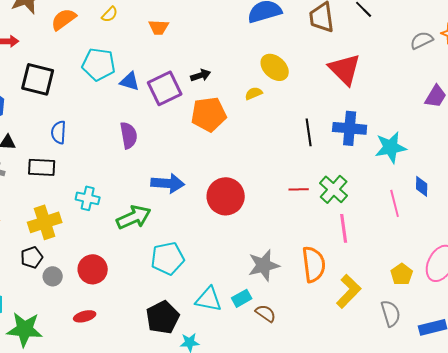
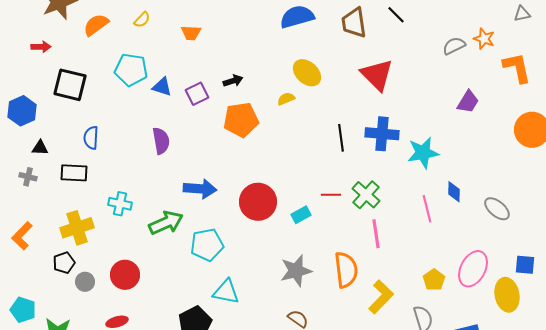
purple square: (165, 88) -> (197, 94), size x0.7
cyan pentagon: (168, 258) -> (207, 245), moved
cyan rectangle: (242, 298) -> (301, 215), moved
cyan triangle: (209, 299) -> (226, 292), moved

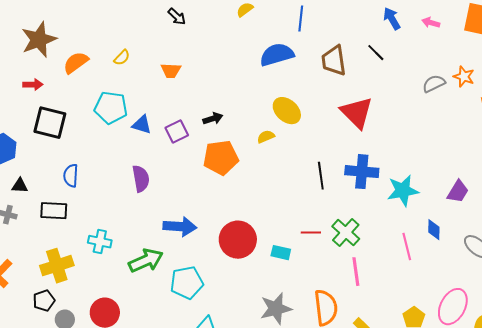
red arrow: (41, 47) -> (33, 85), moved
purple trapezoid: (468, 102) -> (458, 192), moved
cyan rectangle: (301, 215) -> (281, 253), turned 42

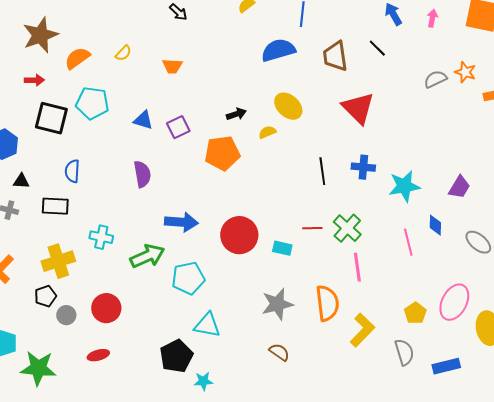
pink arrow: (431, 23) -> (432, 18), turned 84
cyan pentagon: (111, 108) -> (92, 103), moved
black arrow: (213, 119) -> (236, 114), moved
blue cross: (362, 172) -> (363, 167), size x0.7

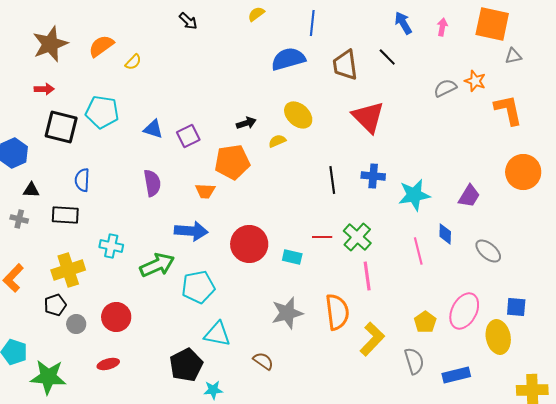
orange semicircle: (77, 58) -> (101, 46), moved
orange trapezoid: (172, 66) -> (205, 191), moved
brown semicircle: (279, 352) -> (263, 361), moved

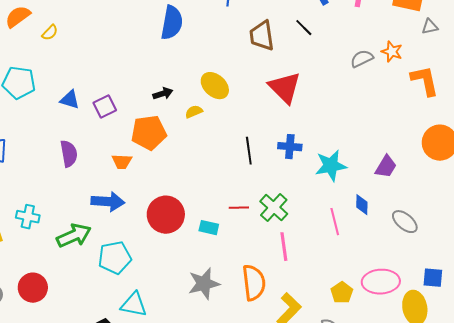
blue semicircle: (288, 59) -> (172, 23), moved, turned 116
pink ellipse: (464, 311) -> (381, 282), turned 60

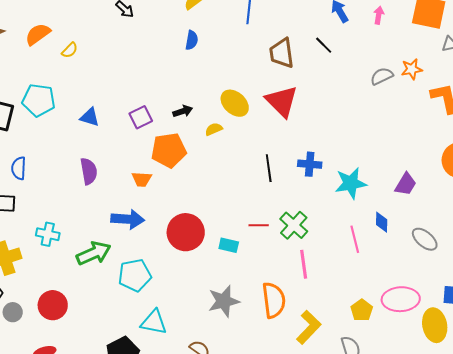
blue semicircle: (172, 23) -> (192, 40), size x0.6
orange star: (392, 52) -> (412, 69), turned -30
red triangle: (285, 88) -> (282, 101), moved
purple square: (105, 107) -> (141, 117), moved

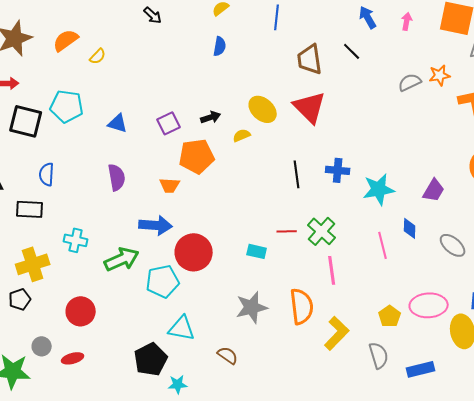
red circle: (186, 232) -> (194, 252), moved
gray circle: (13, 312) -> (42, 346), moved

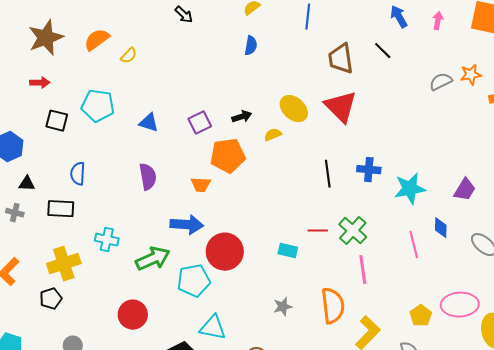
black square: (26, 121) -> (57, 121), size x0.7
gray star: (252, 307) -> (283, 307), size x0.6
red circle: (81, 311) -> (133, 315), moved

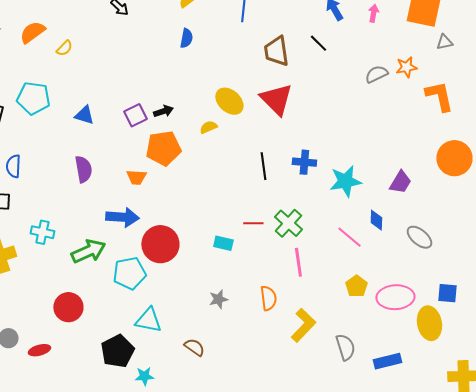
black arrow: (242, 117) -> (163, 111), moved
pink line: (414, 245) -> (349, 237), turned -36
orange semicircle: (333, 306) -> (268, 298), size x0.7
yellow pentagon: (421, 316) -> (356, 286), moved

